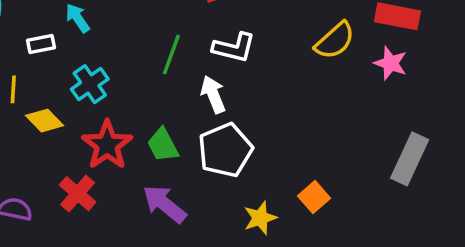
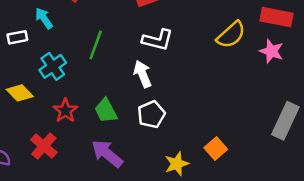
green line: (171, 55) -> (96, 45), moved
red star: (107, 145) -> (65, 111), size x0.7
white pentagon: (225, 150) -> (151, 114), size x0.7

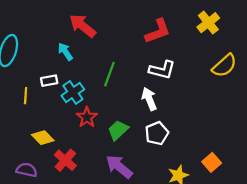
white rectangle: (17, 37) -> (49, 81), moved
yellow diamond: (20, 93) -> (43, 138), moved
red star: (65, 111) -> (87, 117), moved
green trapezoid: (106, 111) -> (118, 130), turned 75

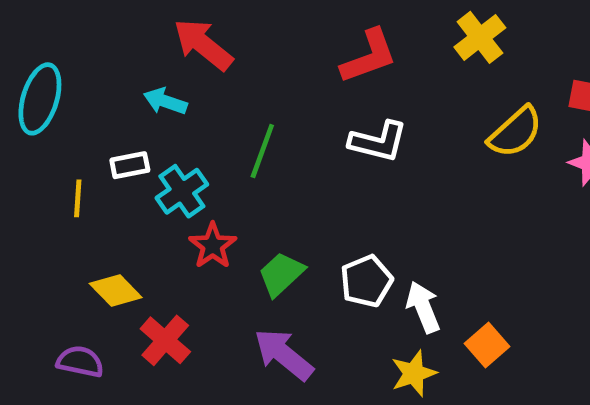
cyan arrow: (65, 52) -> (165, 101), turned -36
white arrow: (149, 99) -> (423, 307), moved

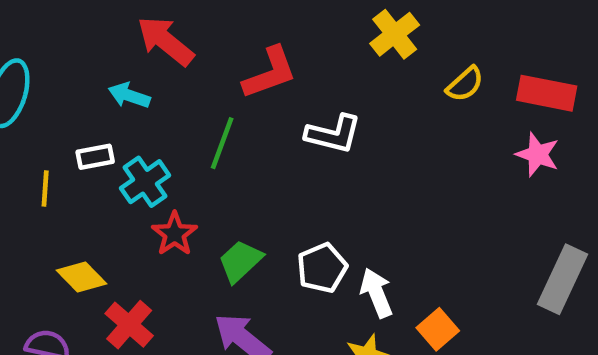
yellow cross: (480, 37) -> (395, 34), moved
red L-shape: (369, 56) -> (270, 73), moved
yellow semicircle: (515, 132) -> (465, 84), moved, size x0.7

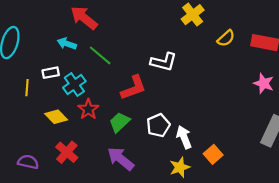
red L-shape: (270, 73) -> (133, 88), moved
green line: (222, 143) -> (100, 55), moved, turned -70
pink star: (538, 154) -> (264, 83), moved
yellow diamond: (82, 277) -> (56, 117), moved

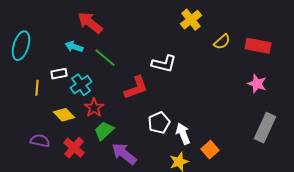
green trapezoid: (120, 122) -> (104, 131), moved
purple semicircle: (28, 162) -> (40, 141), moved

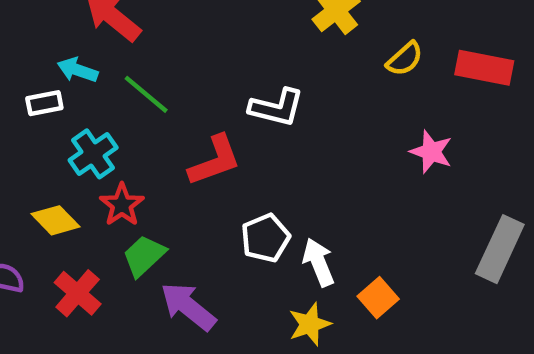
white rectangle: (59, 74) -> (44, 103), moved
pink star: (257, 84) -> (431, 152), moved

